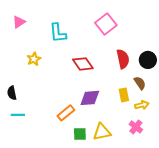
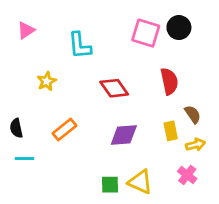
pink square: (106, 24) -> (146, 33), turned -35
black circle: (148, 60) -> (179, 28), moved
orange rectangle: (66, 113) -> (65, 130), moved
yellow triangle: (102, 132) -> (140, 182), turned 36

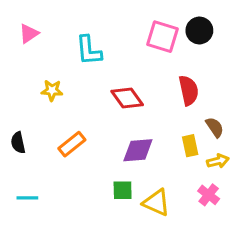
yellow star: (47, 81) -> (52, 90), turned 30
cyan line: (25, 158) -> (27, 198), moved
green square: (110, 185) -> (123, 190), moved

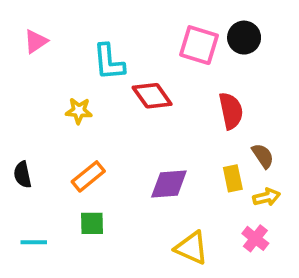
yellow star: (52, 90) -> (79, 111), moved
red diamond: (127, 98) -> (152, 96), moved
green square: (123, 190) -> (92, 223), moved

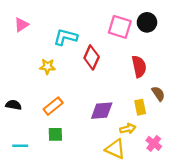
cyan L-shape: (109, 62) -> (66, 37), turned 110
red diamond: (152, 96) -> (92, 57), turned 60
black semicircle: (23, 175) -> (13, 105), turned 112
yellow arrow: (267, 197) -> (128, 129), moved

